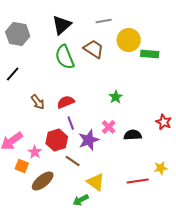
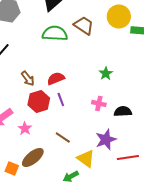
green semicircle: (65, 57) -> (55, 33), turned 115
pink cross: (109, 127) -> (99, 103), turned -32
red hexagon: (57, 140) -> (39, 101), moved
purple star: (89, 140) -> (106, 139), moved
orange square: (22, 166) -> (12, 168), moved

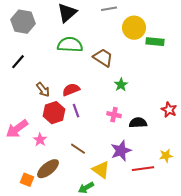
brown trapezoid: (84, 25) -> (103, 58), moved

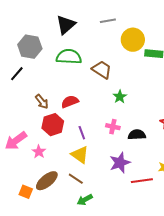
gray hexagon: (23, 22) -> (30, 47), moved
purple line: (76, 111) -> (82, 133), moved
brown line: (78, 149) -> (76, 179), moved
yellow triangle: (101, 170) -> (80, 155), moved

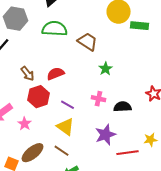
purple line: (82, 133) -> (68, 105), turned -40

